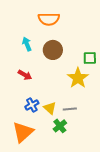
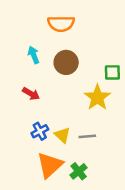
green cross: (60, 126) -> (79, 171), moved
orange triangle: (23, 132) -> (50, 165), moved

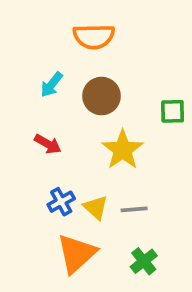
cyan arrow: (34, 55) -> (52, 85), turned -120
yellow star: (97, 97) -> (123, 150), moved
green cross: (79, 171) -> (144, 261), moved

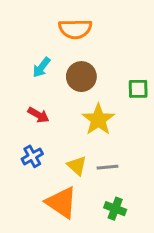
blue cross: (61, 202) -> (32, 156), moved
orange triangle: (77, 254) -> (61, 202), turned -44
green cross: (144, 261) -> (115, 209), turned -30

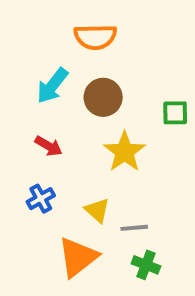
cyan arrow: (41, 67) -> (52, 86), size x1.4
gray line: (108, 167) -> (134, 228), moved
orange triangle: (61, 202) -> (78, 257), turned 48

